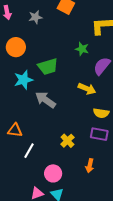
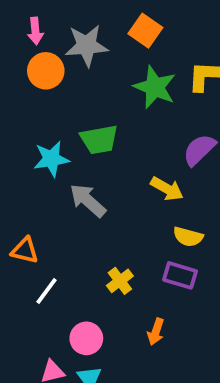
gray star: (35, 17) -> (87, 45), size x1.6
orange circle: (16, 47) -> (46, 71), moved
green star: (82, 49) -> (155, 87), moved, size x1.6

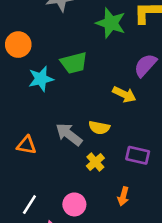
orange circle: (46, 71) -> (18, 45), moved
gray arrow: (88, 200) -> (69, 134), moved
yellow semicircle: (188, 237) -> (99, 128), moved
white line: (46, 291) -> (29, 205), moved

